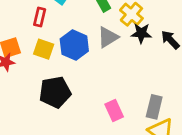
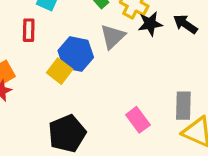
yellow square: (44, 49) -> (60, 71), moved, turned 30
black pentagon: (55, 92) -> (67, 134), moved

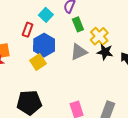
blue hexagon: (76, 54) -> (44, 45), moved

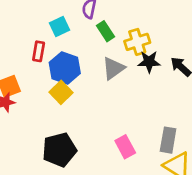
cyan square: (46, 15) -> (59, 26), turned 32
yellow cross: (99, 36) -> (137, 42), turned 36

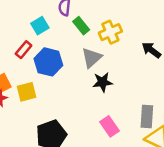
red rectangle: (39, 51) -> (24, 50), turned 36
black star: (149, 62) -> (103, 82), moved
yellow square: (61, 92) -> (26, 92), moved, turned 36

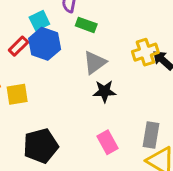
green rectangle: (81, 26) -> (86, 25), turned -36
yellow cross: (110, 32) -> (145, 52), moved
blue hexagon: (48, 62) -> (45, 44), moved

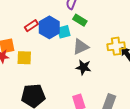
cyan square: (39, 21) -> (64, 32), moved

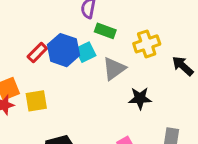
yellow cross: (116, 46) -> (147, 44), moved
black star: (83, 67) -> (140, 98), moved

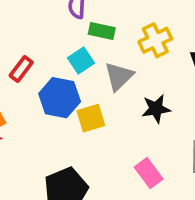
blue hexagon: (64, 50) -> (60, 98), moved
yellow square: (36, 101) -> (91, 118), moved

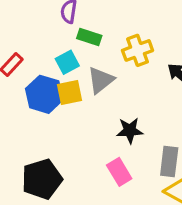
black star: (156, 109) -> (130, 130), moved
yellow square: (91, 118) -> (69, 93), moved

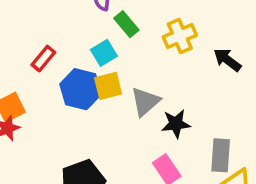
green rectangle: (89, 37) -> (126, 24), turned 35
gray triangle: (101, 80) -> (145, 102), moved

